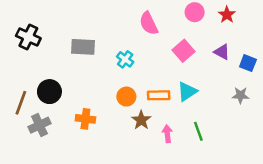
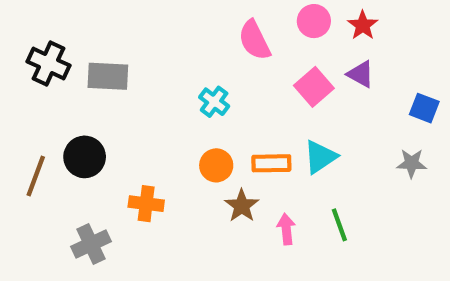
pink circle: (195, 12) -> (314, 21), moved
red star: (227, 15) -> (363, 25), moved
gray rectangle: (83, 47) -> (108, 76), moved
purple triangle: (222, 52) -> (361, 74), moved
gray cross: (40, 125) -> (91, 244), moved

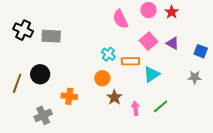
purple triangle: (361, 74) -> (173, 43), moved
cyan cross: (214, 102) -> (108, 54), moved
orange rectangle: (271, 163) -> (130, 61), moved
green line: (339, 225) -> (161, 106), turned 70

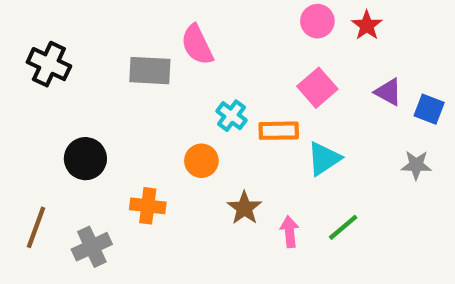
pink semicircle: (120, 19) -> (197, 45), moved
gray rectangle: (51, 36) -> (150, 71), moved
purple triangle: (173, 43) -> (388, 92), moved
orange circle: (102, 78) -> (201, 161), moved
brown line: (17, 83) -> (36, 227), moved

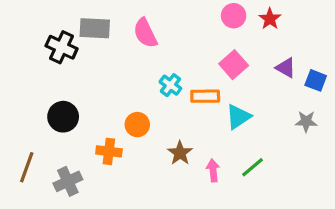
black cross: (49, 64) -> (62, 47), moved
gray rectangle: (150, 71) -> (95, 28), moved
orange circle: (201, 161) -> (137, 125), moved

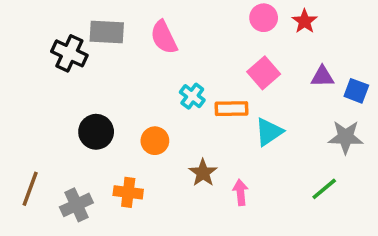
purple triangle: (286, 68) -> (322, 77), turned -30
black circle: (63, 117) -> (96, 132), moved
gray star: (306, 121) -> (346, 137), size x1.4
orange cross: (109, 151) -> (128, 192), moved
green line: (253, 167) -> (324, 189), moved

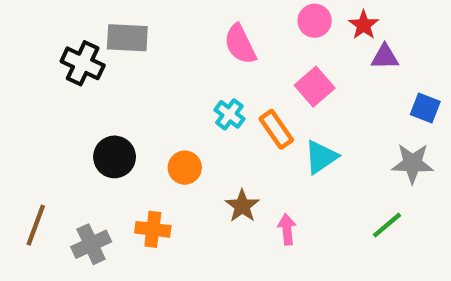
pink semicircle: (164, 37) -> (240, 44), moved
purple triangle: (322, 77) -> (385, 57), moved
orange rectangle: (232, 109) -> (276, 129), turned 56

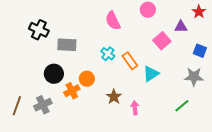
red star: (364, 25) -> (199, 12), moved
gray rectangle: (127, 38) -> (67, 45), moved
pink square: (315, 87) -> (162, 41), moved
orange cross: (153, 229) -> (72, 91), moved, turned -35
gray cross: (91, 244) -> (43, 105), moved

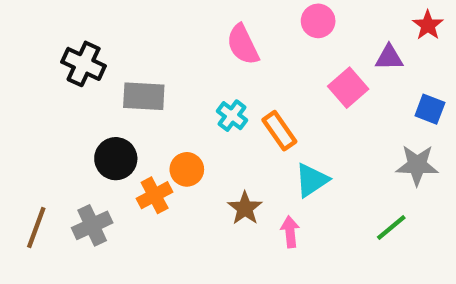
cyan triangle: (151, 74) -> (312, 180), moved

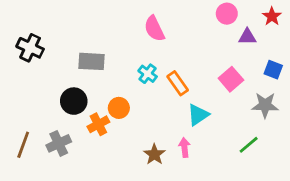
pink circle: (318, 21) -> (227, 14), moved
black cross: (84, 64) -> (30, 48), moved
pink square: (348, 88) -> (231, 79), moved
brown star: (245, 208) -> (154, 154), moved

